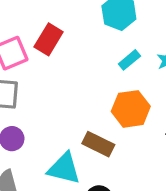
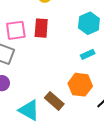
red rectangle: (49, 39) -> (41, 28), turned -42

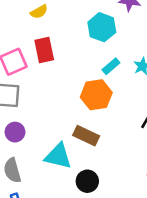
orange hexagon: (80, 85) -> (96, 95), moved

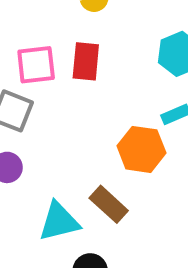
cyan triangle: (58, 156) -> (59, 221), turned -44

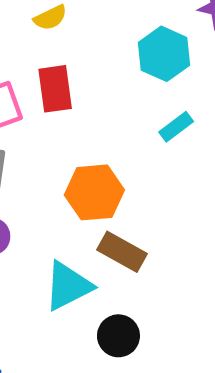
orange hexagon: (141, 149) -> (94, 192), moved

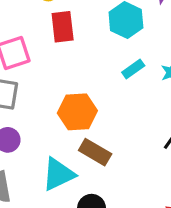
red rectangle: (55, 89) -> (63, 27), moved

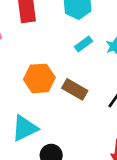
brown rectangle: (95, 152) -> (75, 89), moved

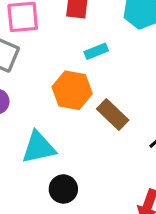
cyan rectangle: (84, 44) -> (96, 51), moved

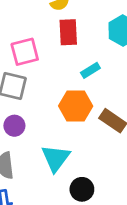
cyan triangle: (39, 147) -> (56, 158), turned -32

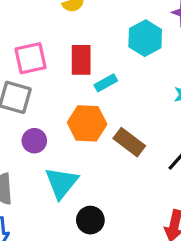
red rectangle: (68, 32) -> (81, 60), moved
purple circle: (14, 126) -> (34, 141), moved

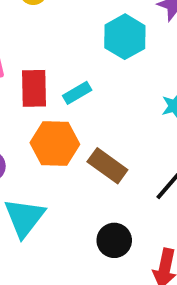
red rectangle: (81, 60) -> (34, 88), moved
black circle: (90, 220) -> (114, 240), moved

